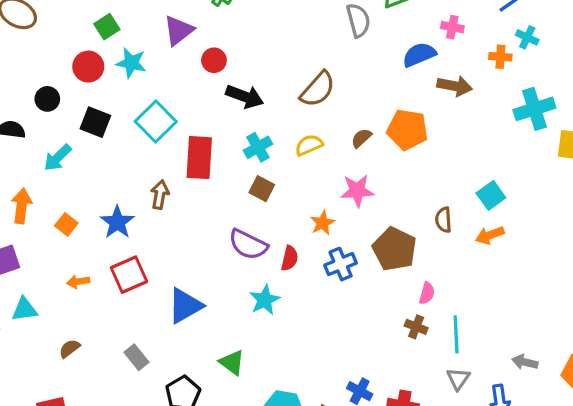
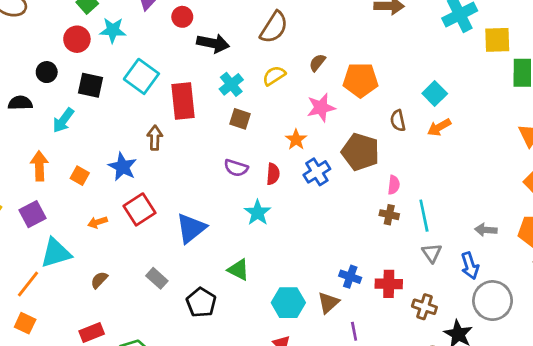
orange pentagon: (407, 130) -> (360, 80), moved
purple semicircle: (248, 244) -> (236, 168), size x0.7
cyan triangle: (24, 309) -> (56, 253), size x1.4

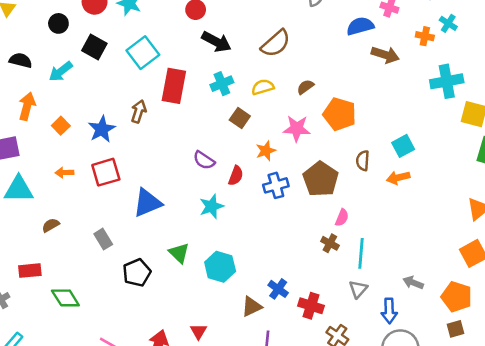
black semicircle: (20, 103) -> (21, 60), moved
brown square: (240, 119) -> (240, 118), moved
cyan hexagon: (288, 303) -> (220, 267), moved

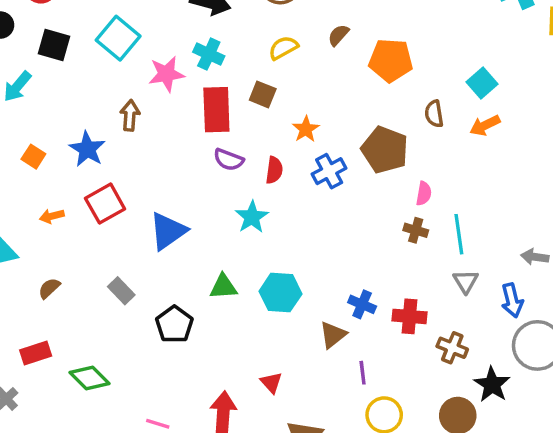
cyan cross: (222, 84) -> (209, 54), moved, turned -30
red rectangle: (174, 86) -> (216, 110), moved
pink star: (297, 128) -> (166, 74), moved
green triangle: (179, 253) -> (223, 287), turned -35

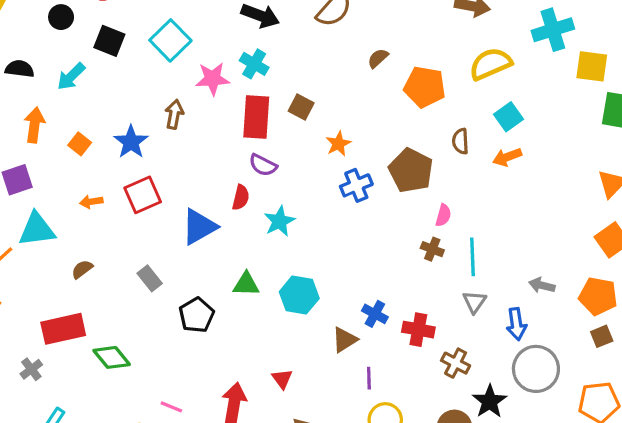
yellow semicircle: (283, 48) -> (490, 64), moved, size x1.5
red semicircle: (274, 170) -> (241, 197), moved
red rectangle: (36, 353) -> (63, 329), size x1.5

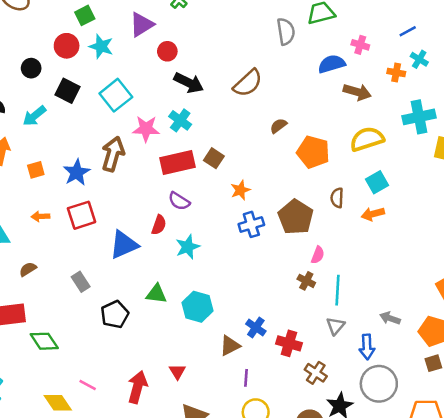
brown arrow: (174, 114) -> (113, 154), size x1.5
red rectangle: (256, 117) -> (178, 163), turned 68
orange square: (80, 144) -> (36, 170), turned 30

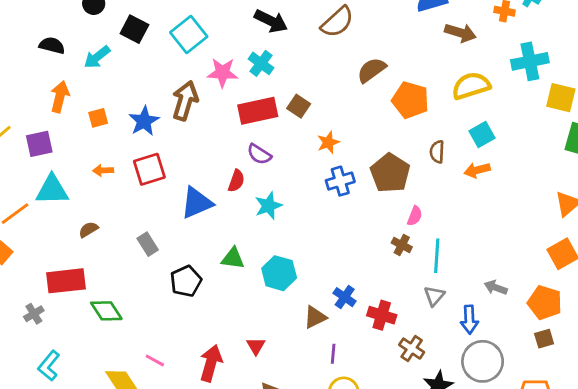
brown semicircle: (278, 126) -> (372, 70), size x1.5

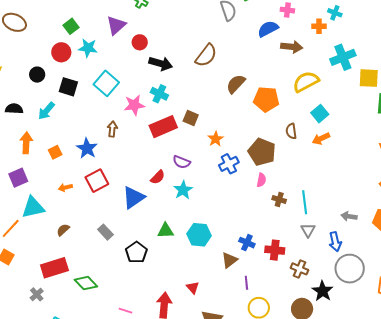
brown arrow: (185, 101) -> (112, 129), size x0.6
purple semicircle: (259, 154) -> (182, 162), moved
red semicircle: (236, 181) -> (158, 177), turned 35
pink semicircle: (415, 216) -> (261, 180), moved

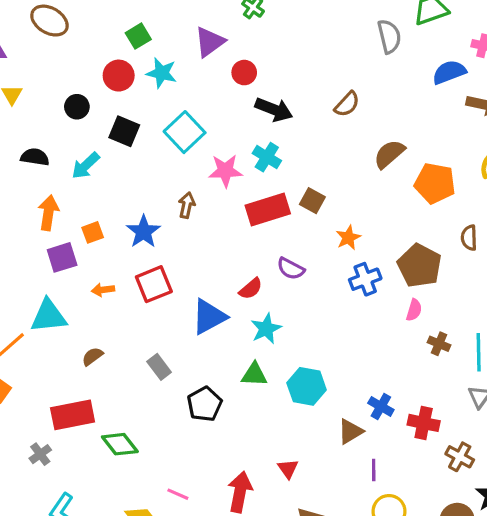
brown semicircle: (206, 55) -> (347, 104), size x0.7
purple square: (18, 178) -> (62, 257), moved
cyan star: (183, 190) -> (266, 329), moved

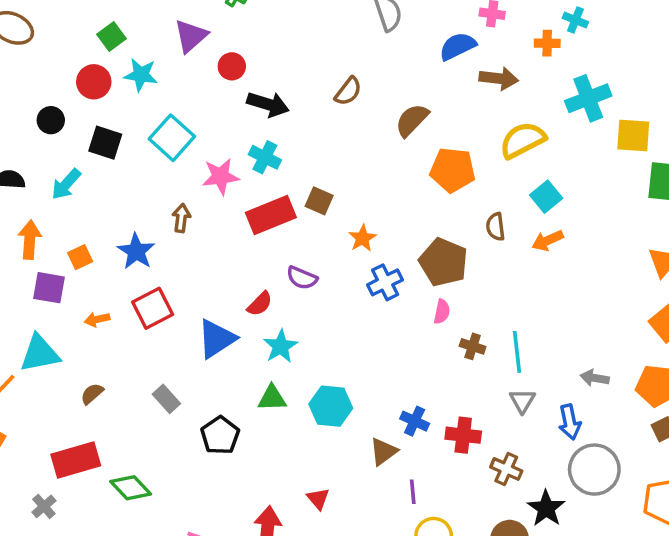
brown semicircle: (389, 154) -> (412, 120), moved
purple square: (62, 257) -> (49, 288), turned 32

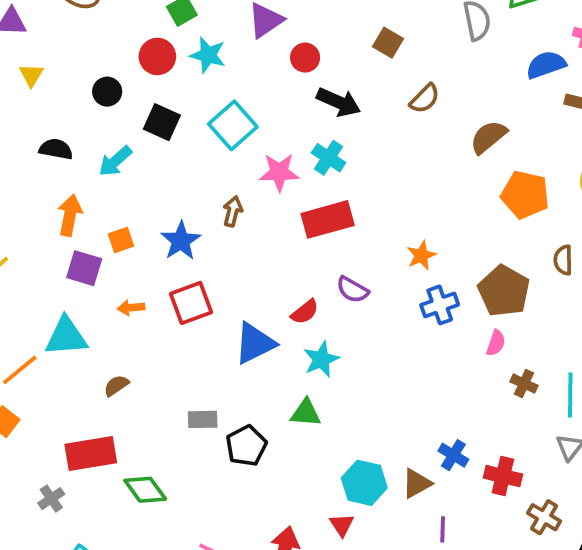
brown square: (319, 201) -> (388, 43), moved
gray rectangle: (166, 399) -> (203, 419), moved, turned -56
cyan hexagon: (331, 406) -> (364, 483), moved

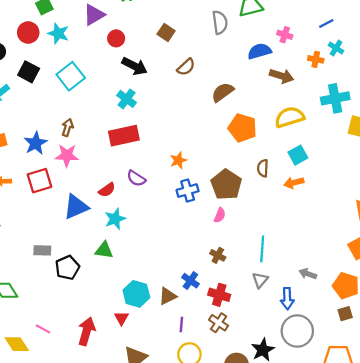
pink star: (279, 172) -> (67, 155), moved
brown cross: (524, 384) -> (218, 255), moved
brown cross: (544, 517) -> (219, 323), moved

